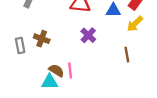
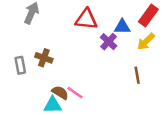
purple cross: (88, 35) -> (109, 42), moved
pink line: (70, 70) -> (75, 93), turned -49

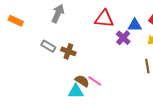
gray rectangle: (20, 65) -> (48, 46), moved, turned -48

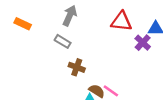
gray rectangle: (48, 46) -> (63, 41), moved
brown cross: (68, 51) -> (77, 67), moved

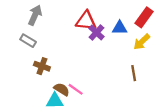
purple cross: (143, 43) -> (96, 32), moved

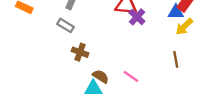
blue triangle: (120, 28) -> (176, 12), moved
pink line: (76, 89) -> (131, 76), moved

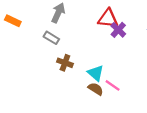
brown semicircle: (101, 76) -> (96, 89), moved
cyan triangle: (93, 89) -> (96, 73), moved, turned 42

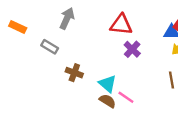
purple cross: (118, 30) -> (132, 49), moved
gray rectangle: (51, 38) -> (50, 47), moved

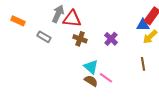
red triangle: (121, 25) -> (72, 19), moved
brown cross: (74, 73) -> (80, 39), moved

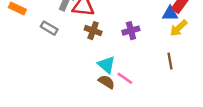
purple cross: (111, 39) -> (131, 31), turned 32

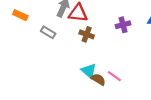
purple cross: (131, 31) -> (123, 25), moved
cyan triangle: (106, 65) -> (89, 71), moved

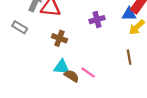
brown cross: (87, 34) -> (59, 38), moved
cyan triangle: (89, 71) -> (62, 67), turned -35

